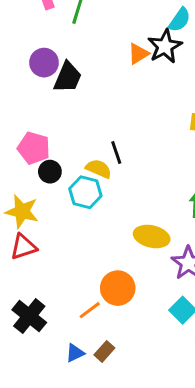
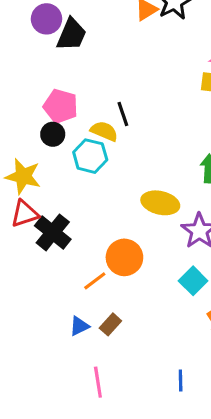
pink pentagon: (34, 148) -> (61, 106), moved
black cross: (29, 316) -> (53, 232), moved

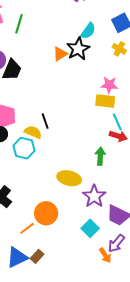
blue triangle: (79, 326) -> (17, 257), size x1.6

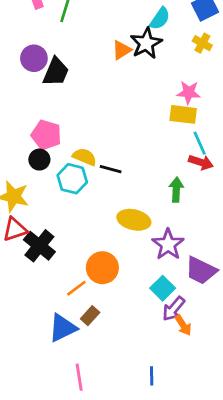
black line: (45, 121) -> (111, 169), moved, turned -56
purple arrow: (116, 243) -> (174, 309), moved
brown rectangle: (37, 256) -> (90, 316), moved

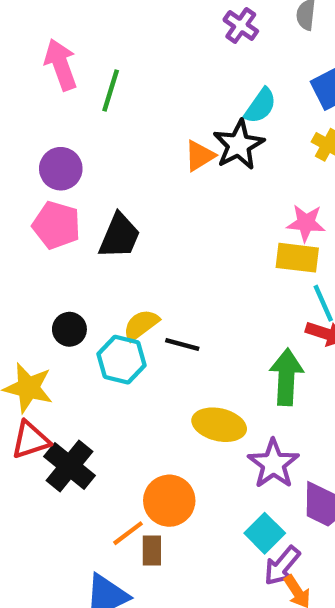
black trapezoid: (56, 72) -> (119, 236), moved
pink pentagon: (46, 135) -> (56, 225), moved
yellow semicircle: (85, 157) -> (141, 325), turned -60
green arrow: (176, 190) -> (286, 377), size x1.4
brown rectangle: (90, 316) -> (152, 551), moved, turned -42

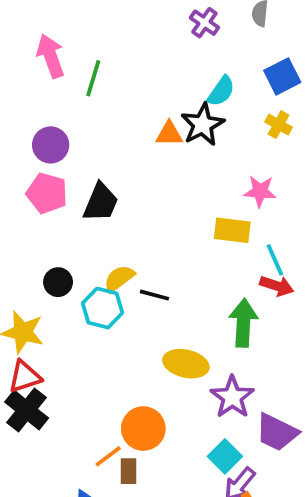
orange triangle: (200, 156) -> (169, 134), turned 32
yellow rectangle: (297, 258) -> (232, 230), moved
black cross: (69, 466) -> (27, 410), moved

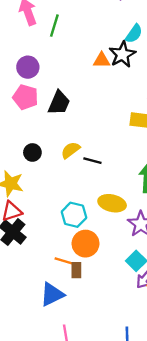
cyan hexagon: (103, 308) -> (74, 215), moved
orange line: (108, 456) -> (64, 261), turned 54

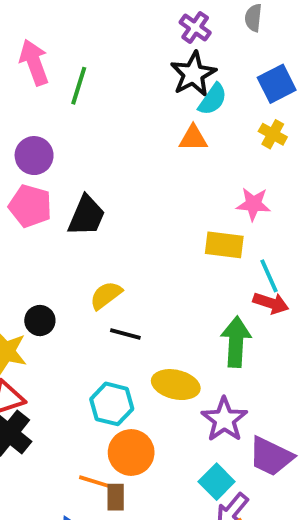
black star: (122, 54) -> (193, 74), moved
orange triangle: (102, 60) -> (193, 138), moved
black circle: (32, 152) -> (40, 321), moved
black line: (92, 161) -> (125, 334), moved

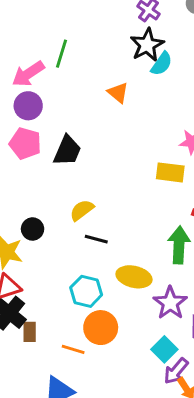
pink arrow: (34, 62) -> (28, 74), moved, turned -104
orange triangle: (193, 138) -> (118, 93), moved, turned 40
brown rectangle: (116, 497) -> (30, 332), moved

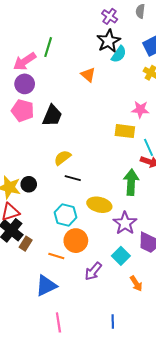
black circle: (33, 229) -> (29, 184), moved
brown rectangle: (30, 332) -> (26, 244), turned 32
purple arrow: (176, 371) -> (93, 271), moved

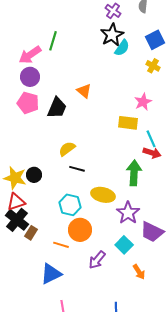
orange triangle: (88, 75) -> (84, 91), moved
pink star: (140, 110) -> (143, 102), turned -30

